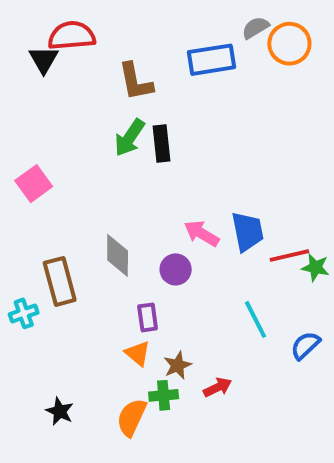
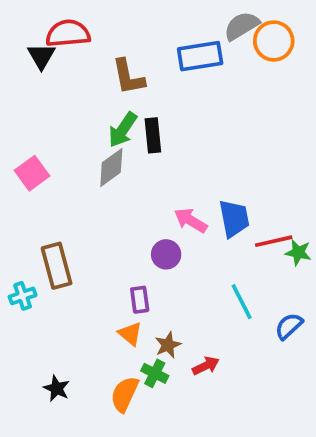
gray semicircle: (255, 28) -> (242, 26), size x1.4
gray diamond: (118, 255) -> (111, 168), moved, turned 54
green cross: (164, 395) -> (155, 373), turned 32

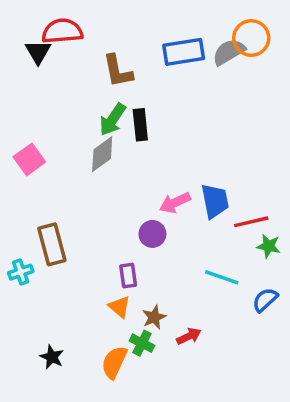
gray semicircle: (242, 26) -> (229, 52), moved
pink arrow: (191, 220) -> (175, 203), turned -56
green star: (298, 252) -> (269, 246), moved
cyan line: (242, 302) -> (222, 277), turned -44

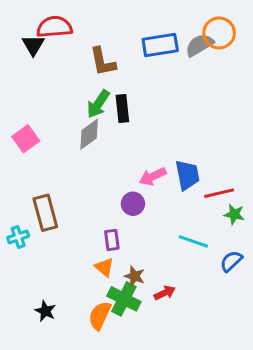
brown star: (154, 317) -> (134, 276), turned -30
green cross: (142, 343) -> (124, 299), size x1.5

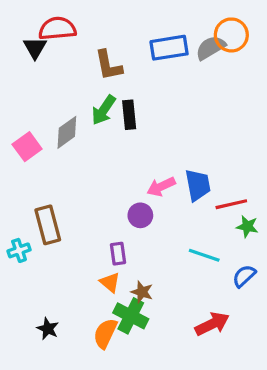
gray diamond: (89, 134) -> (67, 132), moved
red arrow: (165, 293) -> (212, 324), moved, size x1.5

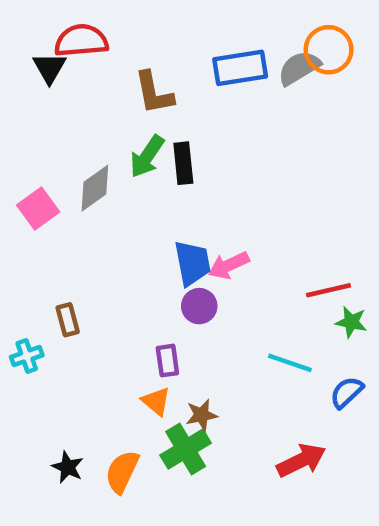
blue trapezoid: (198, 185) -> (192, 263), moved
brown rectangle: (48, 225) -> (68, 320), size x0.6
brown star: (142, 292) -> (201, 415), turned -30
green cross: (131, 316) -> (186, 449), turned 32
orange semicircle: (105, 333) -> (122, 472), moved

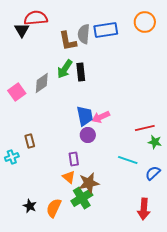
gray semicircle: (299, 68) -> (84, 34), moved, turned -54
brown star: (201, 415) -> (89, 183), size x1.5
red arrow: (301, 460) -> (144, 209), moved, turned 120

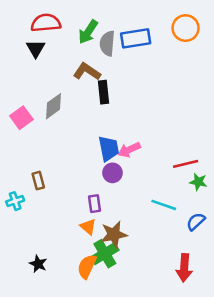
black triangle: (22, 30) -> (36, 49), moved
brown L-shape: (68, 41) -> (87, 72), moved, turned 135
green arrow: (65, 69) -> (88, 32), moved
orange semicircle: (54, 208) -> (87, 266), moved

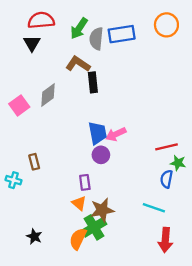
cyan cross: (15, 201) -> (14, 180), turned 35
cyan line: (164, 205) -> (154, 208), moved
blue semicircle: (196, 222) -> (166, 179), moved, turned -36

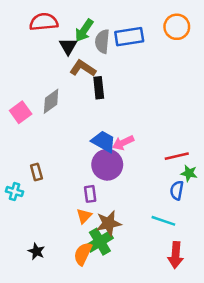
black triangle: (32, 43) -> (68, 46), moved
blue trapezoid: (97, 133) -> (104, 142), turned -50
purple circle: (101, 155) -> (107, 165), size x1.6
orange triangle: (79, 203) -> (84, 216), turned 35

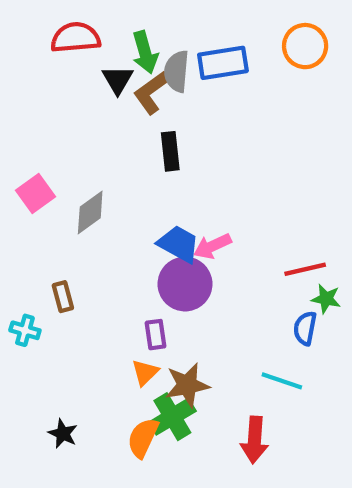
green arrow: (84, 30) -> (145, 52), turned -50
brown L-shape: (83, 68) -> (151, 92), moved, turned -70
gray diamond: (51, 101) -> (90, 212), moved
red arrow: (176, 255) -> (255, 440), moved

